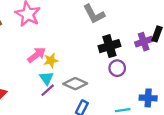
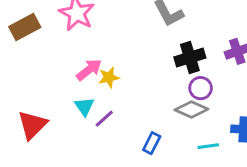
cyan triangle: (47, 78) -> (84, 106), moved
gray diamond: (75, 84) -> (191, 109), moved

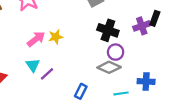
black cross: (190, 58) -> (108, 30), turned 36
yellow star: (109, 77) -> (56, 37), moved

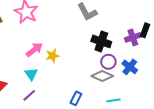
yellow star: (56, 37) -> (53, 56), moved
purple line: (47, 74) -> (29, 95), moved
blue cross: (146, 81) -> (130, 67), moved, turned 35

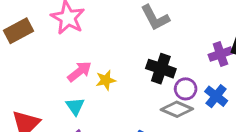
black cross: (101, 41) -> (161, 69), moved

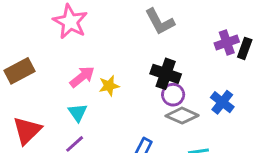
brown rectangle: (18, 31) -> (20, 71), moved
purple cross: (220, 54) -> (227, 42), moved
purple circle: (186, 89) -> (173, 95), moved

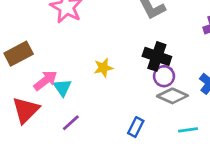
pink arrow: (82, 77) -> (45, 80), moved
cyan triangle: (78, 113) -> (62, 88), moved

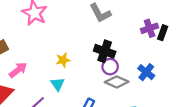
cyan triangle: (62, 88) -> (58, 84), moved

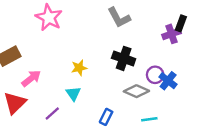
black rectangle: (163, 33) -> (181, 23), moved
purple circle: (110, 67) -> (155, 75), moved

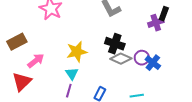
yellow star: (79, 68) -> (77, 52), size x1.5
gray diamond: (136, 91) -> (121, 59), moved
purple line: (52, 113) -> (69, 91), moved, turned -32

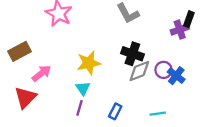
gray diamond: (121, 59) -> (139, 71), turned -45

